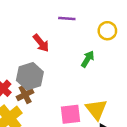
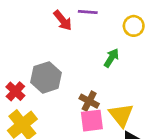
red arrow: (41, 43) -> (63, 20), moved
brown cross: (25, 95) -> (89, 101), moved, turned -35

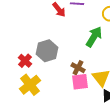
green arrow: (111, 58) -> (94, 37), size x1.5

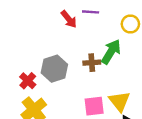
brown cross: (78, 68) -> (92, 63), moved, turned -32

